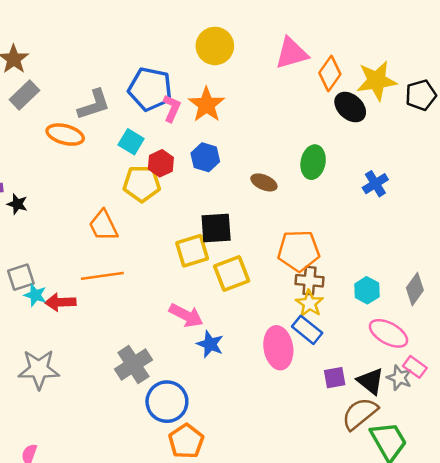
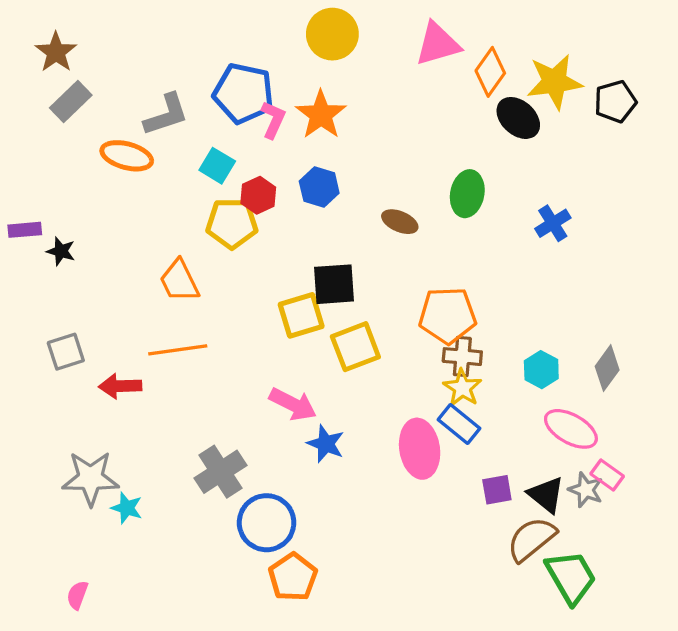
cyan star: (35, 295) -> (127, 508), moved

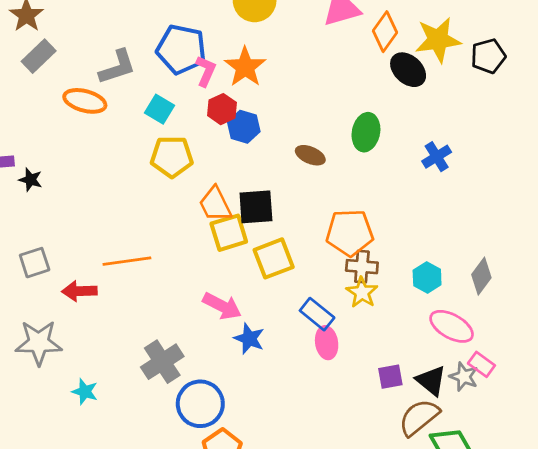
red hexagon: (258, 195) -> (222, 109), moved
orange trapezoid: (179, 281) -> (215, 204), moved
blue rectangle: (459, 424) -> (317, 314), moved
pink ellipse: (420, 449) -> (327, 343), size x0.7
gray star: (90, 478) -> (39, 343), moved

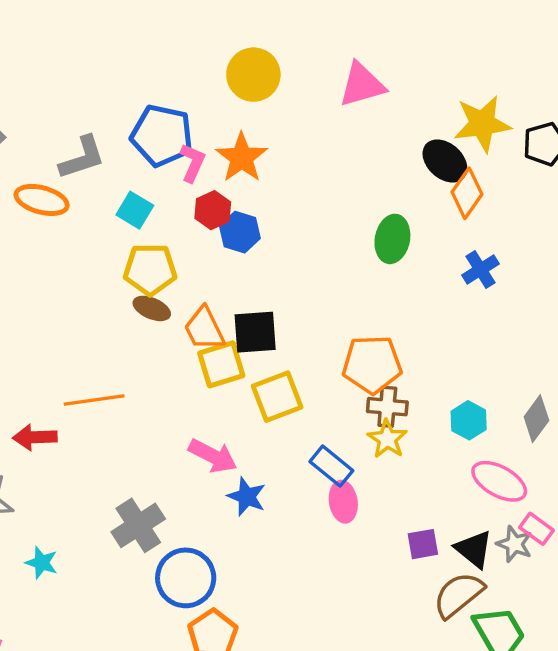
orange diamond: (385, 32) -> (467, 193), moved
brown ellipse: (310, 155) -> (152, 308), moved

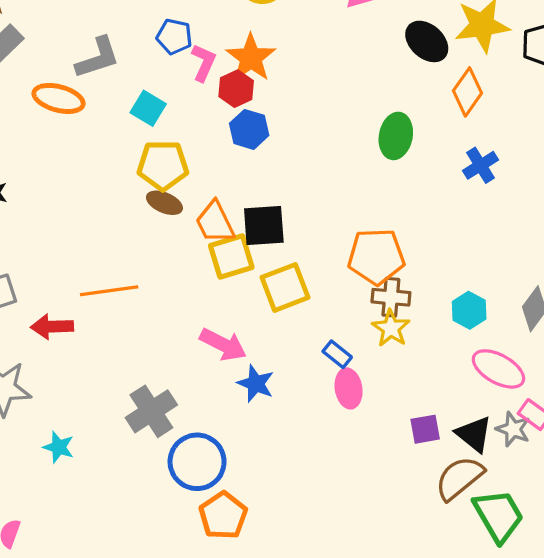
blue pentagon: (162, 136) -> (174, 37), size x0.6
black ellipse: (445, 161) -> (427, 41), moved
red hexagon: (213, 210) -> (236, 89), moved
blue rectangle: (331, 466) -> (337, 354), size x0.7

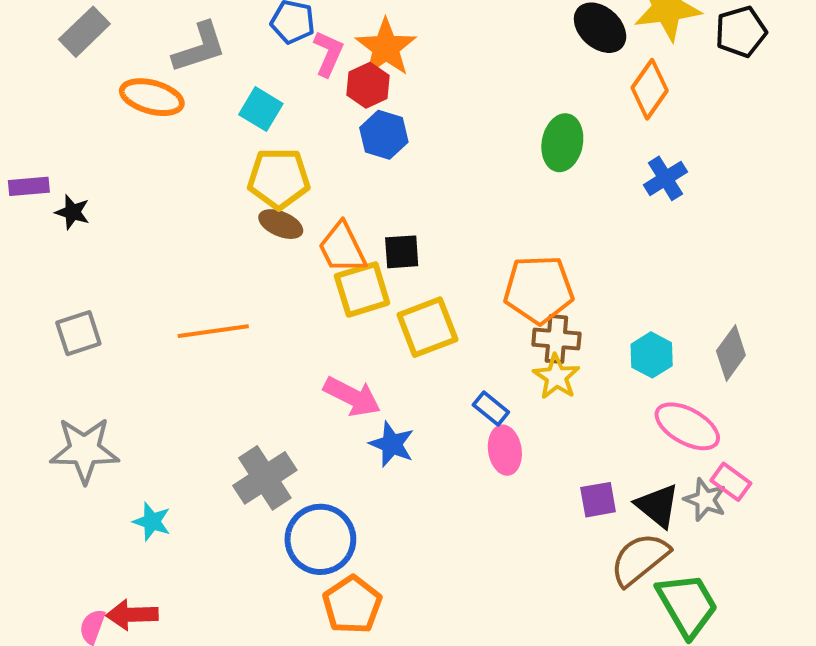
black square: (264, 226) -> (402, 252), size x0.7
red arrow: (52, 327) -> (132, 615), moved

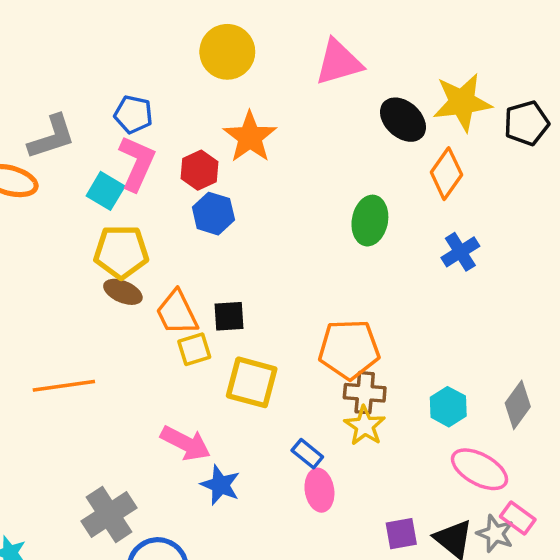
orange star: (386, 48) -> (250, 137), moved
pink L-shape: (328, 53) -> (137, 163), moved, size x1.4
yellow square: (362, 289) -> (194, 349), size x0.7
yellow square: (427, 327) -> (252, 382), turned 36

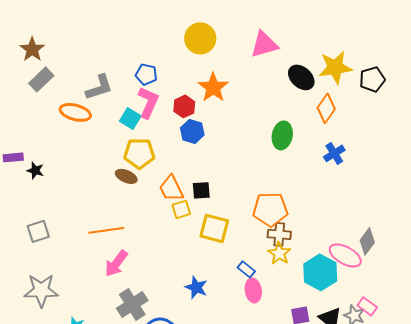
brown ellipse: (123, 292) -> (126, 176), moved
cyan hexagon: (448, 407) -> (320, 272), moved, size x1.6
pink arrow: (186, 443) -> (116, 263), moved, turned 100
pink ellipse: (480, 469) -> (345, 255), moved

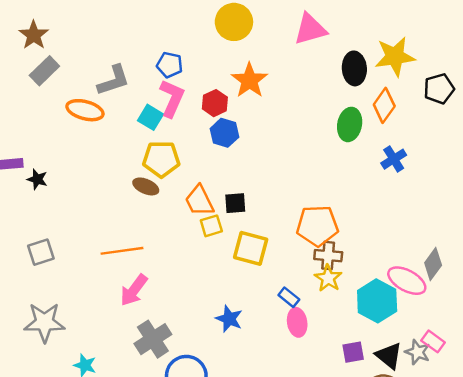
black ellipse: (301, 77) -> (354, 68), turned 44
black pentagon: (372, 79) -> (439, 89), moved
green ellipse: (282, 135) -> (350, 124), moved

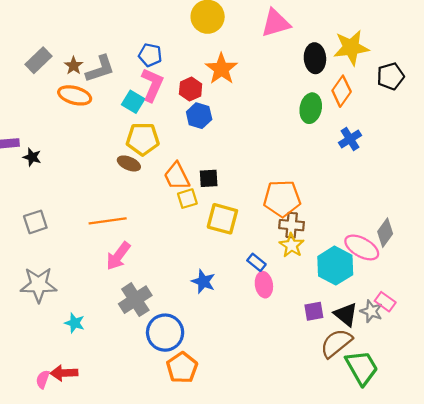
brown star: (34, 35) -> (74, 66), moved, size x0.7

